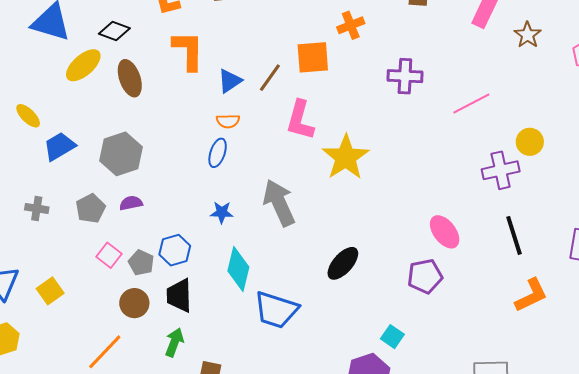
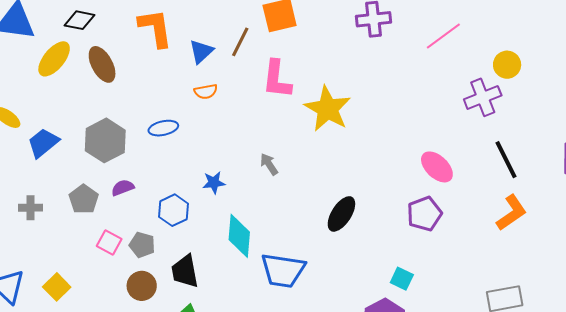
blue ellipse: (218, 153) -> (163, 128), moved, turned 68
gray arrow: (279, 203) -> (269, 164), size x0.5
blue hexagon: (175, 250) -> (173, 210), moved
orange L-shape: (531, 295) -> (511, 213), moved

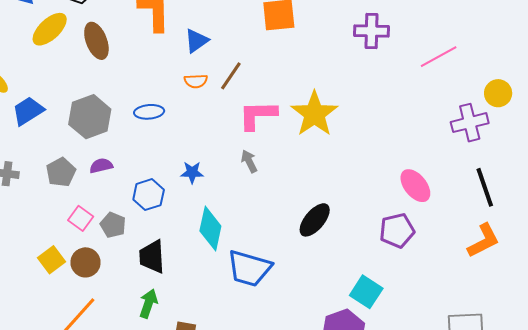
brown line: (240, 42) -> (231, 76), moved
pink L-shape: (277, 79) -> (258, 115), moved, turned 75
cyan square: (402, 279) -> (366, 292), size x1.4
brown circle: (142, 286) -> (85, 262), moved
yellow square: (57, 287) -> (52, 260), moved

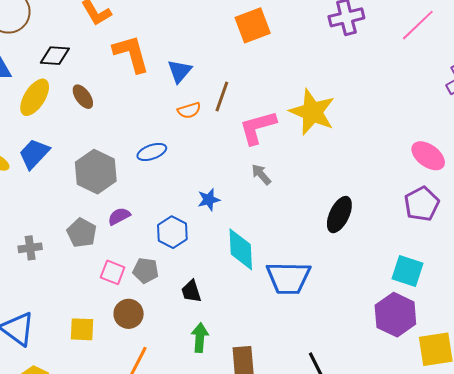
brown ellipse: (96, 41) -> (83, 97), size x0.7
blue trapezoid: (28, 111) -> (34, 154), moved
black trapezoid: (152, 257) -> (191, 291), size x0.7
yellow square: (52, 260) -> (82, 329), moved, turned -36

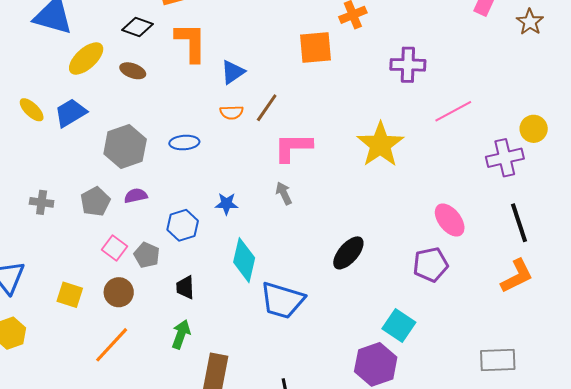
pink line: (418, 25) -> (453, 111), moved
black diamond: (55, 56) -> (137, 27), moved
brown ellipse: (83, 97) -> (133, 71), turned -50
yellow star: (312, 112) -> (380, 145), moved

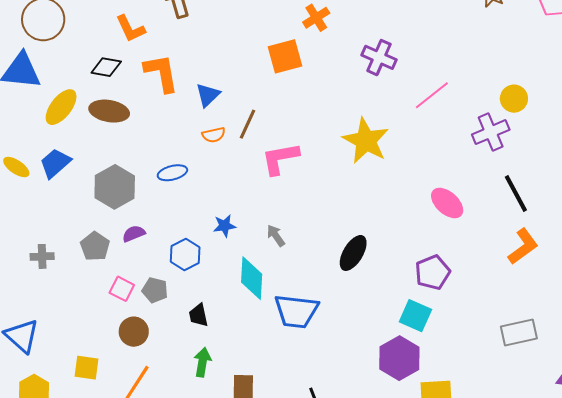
purple cross: (408, 65) -> (379, 57), turned 32
brown ellipse: (133, 71) -> (109, 111), size x1.5
gray arrow: (284, 193) -> (276, 236), moved
purple pentagon: (431, 265) -> (433, 272), moved
yellow square: (70, 295) -> (86, 368), moved

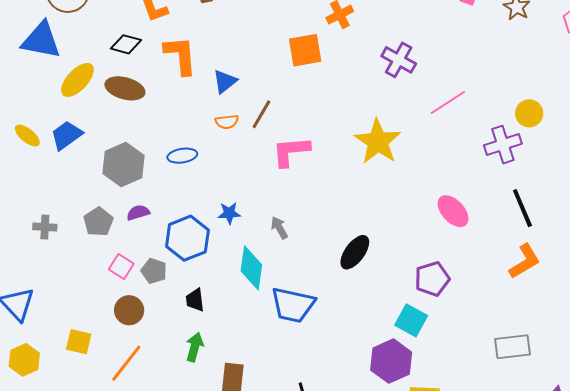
blue hexagon: (185, 254) -> (187, 238), size x1.4

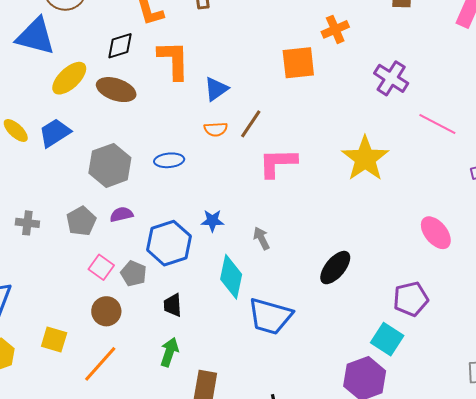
black diamond: (126, 44) -> (120, 46), turned -36
pink line: (448, 102) -> (437, 124), turned 57

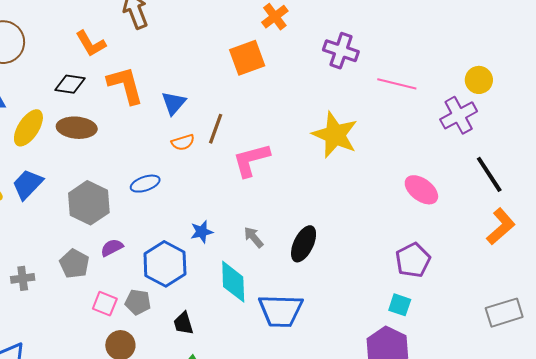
black diamond: (120, 46) -> (70, 84), turned 40
black ellipse: (335, 268) -> (304, 244), moved
cyan square: (387, 339) -> (400, 305), size x0.7

